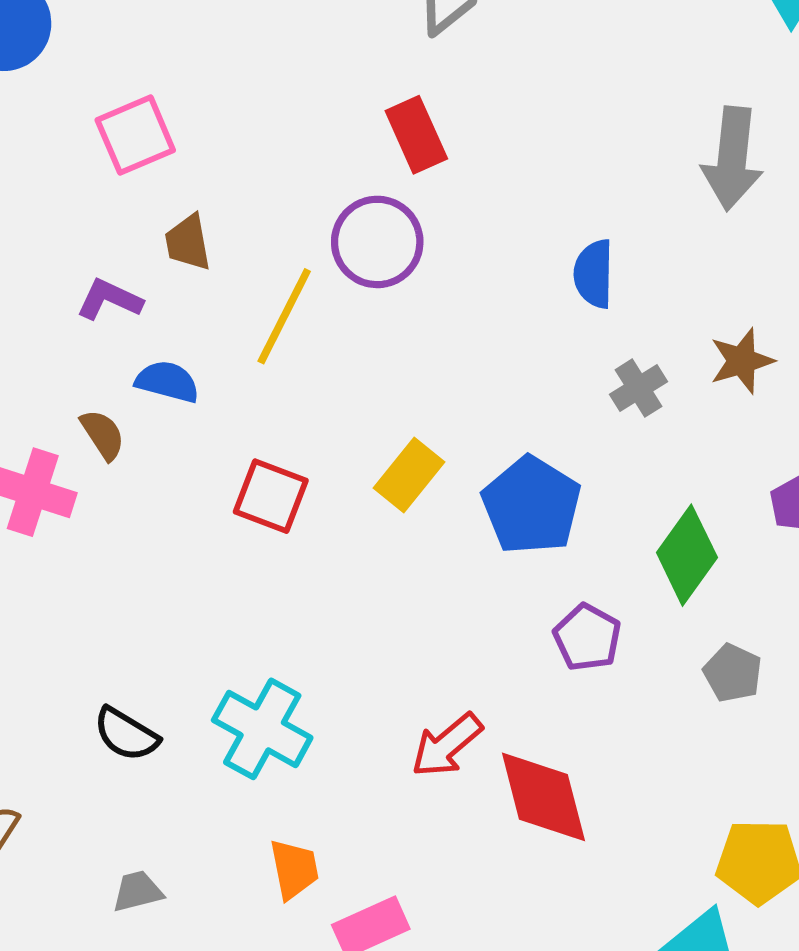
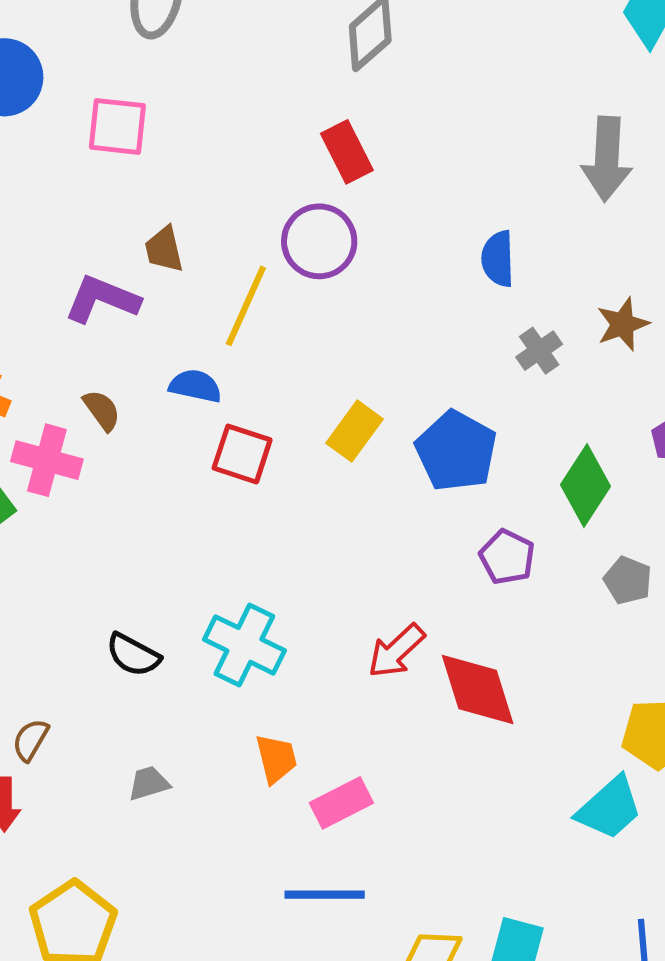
pink square: (135, 135) -> (117, 126), moved, turned 32
purple L-shape: (109, 299) -> (102, 299), size x1.4
blue semicircle: (167, 382) -> (195, 386), moved

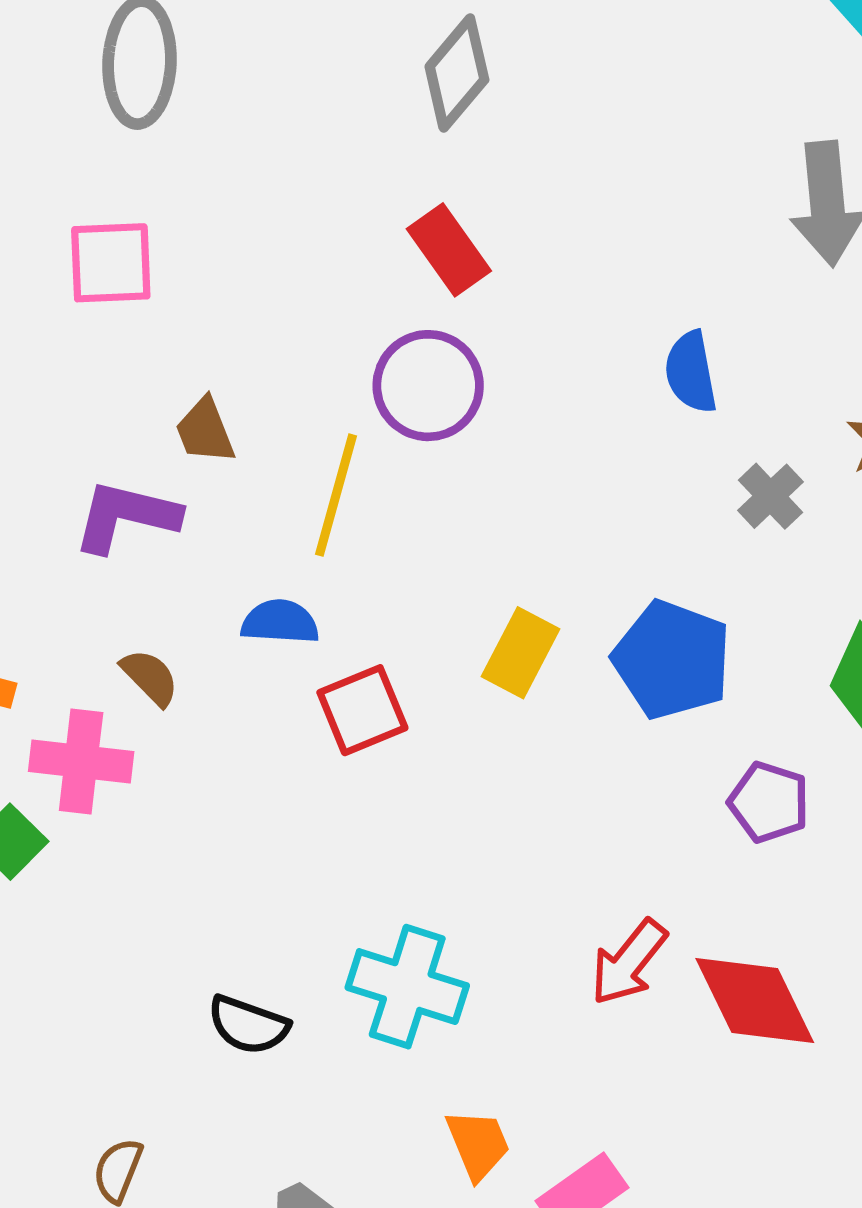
red square: (242, 454) -> (362, 710), turned -32

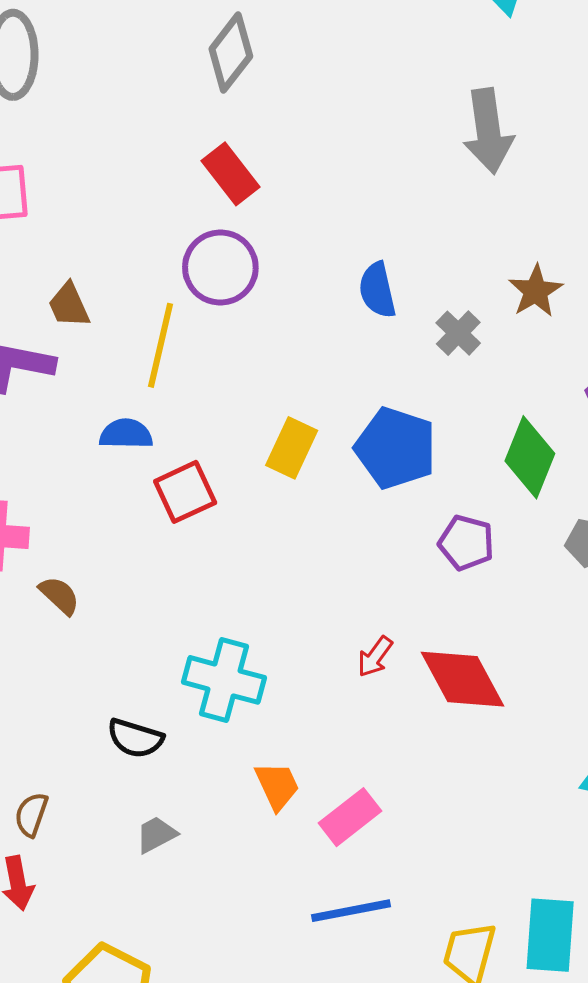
blue semicircle: (691, 372) -> (377, 290), moved
brown semicircle: (150, 677) -> (59, 595), moved
red arrow: (629, 962) -> (375, 657), size x0.7
black semicircle: (248, 1025) -> (135, 738), moved

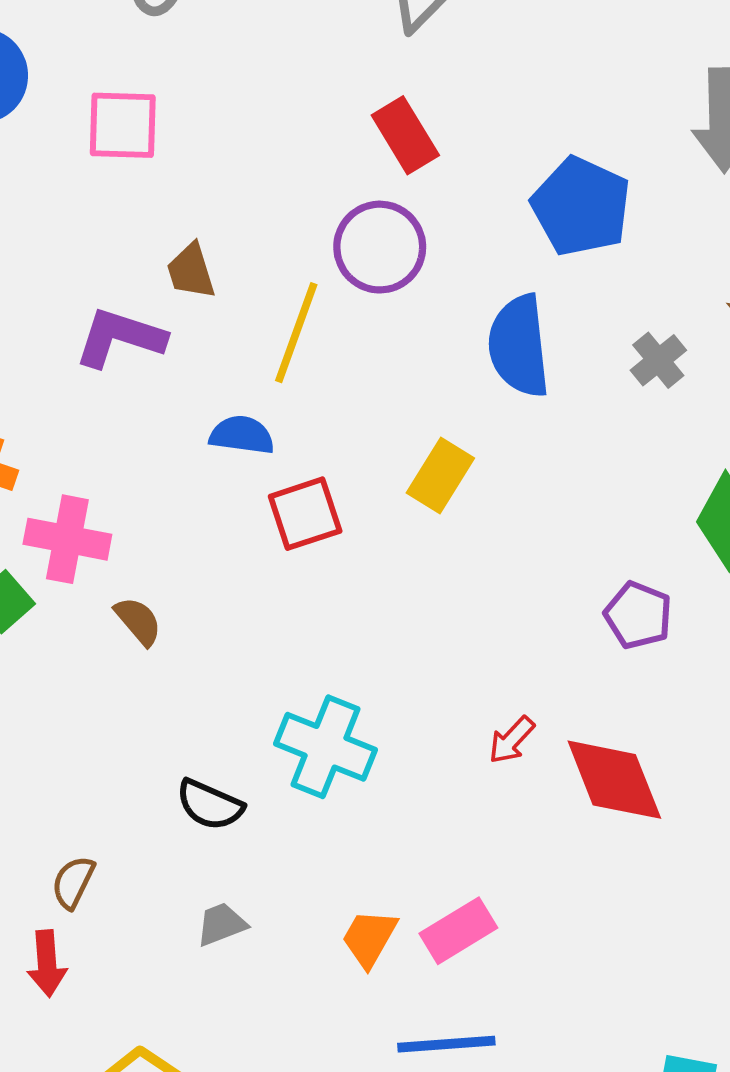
blue semicircle: (377, 290) -> (519, 346), moved, size x1.5
blue pentagon: (396, 448) -> (581, 206), moved
orange trapezoid: (277, 786) -> (369, 938), moved, turned -132

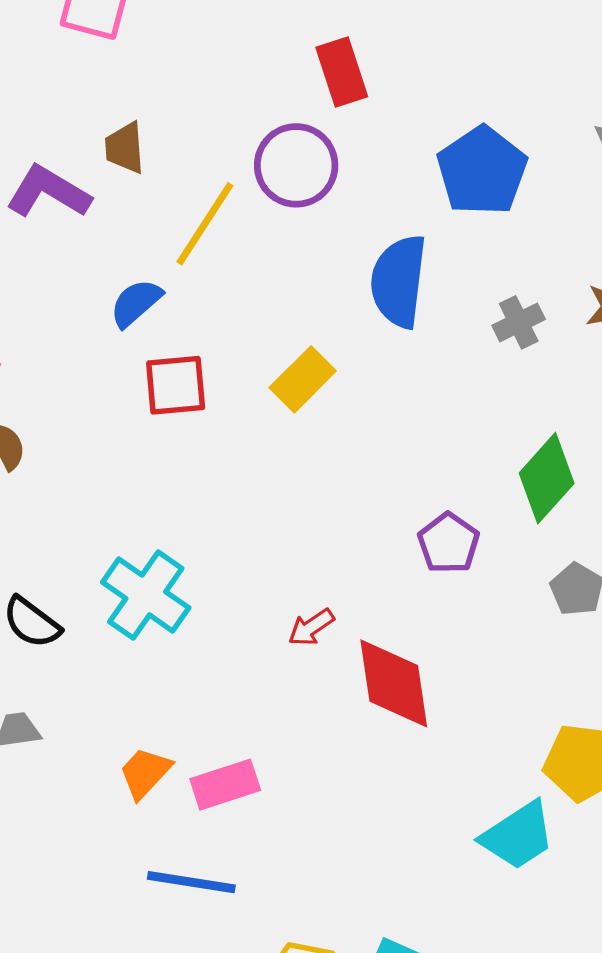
blue semicircle: (242, 435) -> (136, 303), turned -62

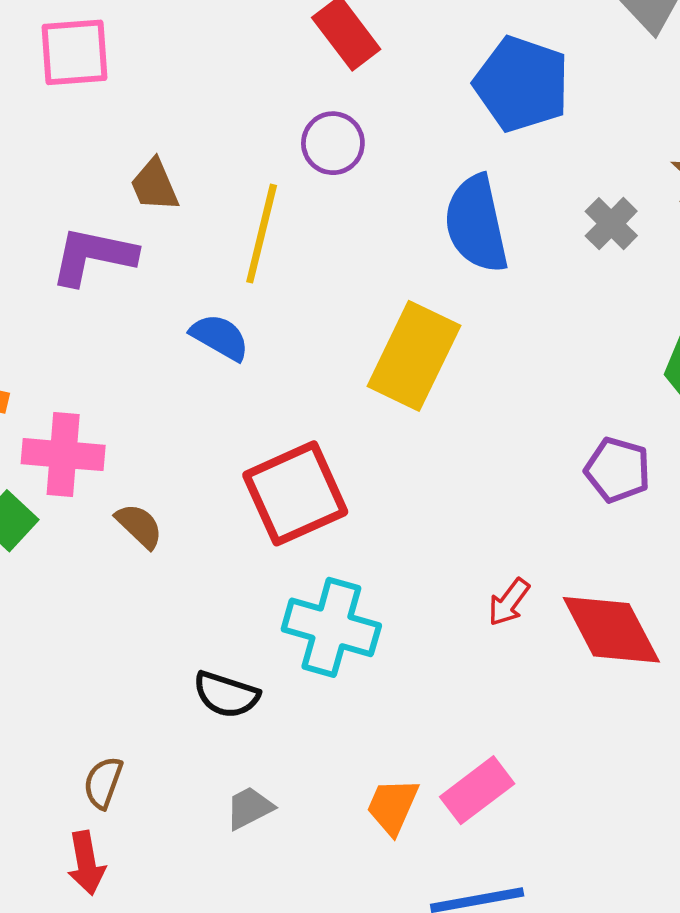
purple circle: (296, 165) -> (333, 143), size x0.7
blue semicircle: (136, 303) -> (220, 337), turned 90
yellow rectangle: (303, 379) -> (414, 356), size x1.5
red square: (176, 385) -> (295, 493), moved, size x1.4

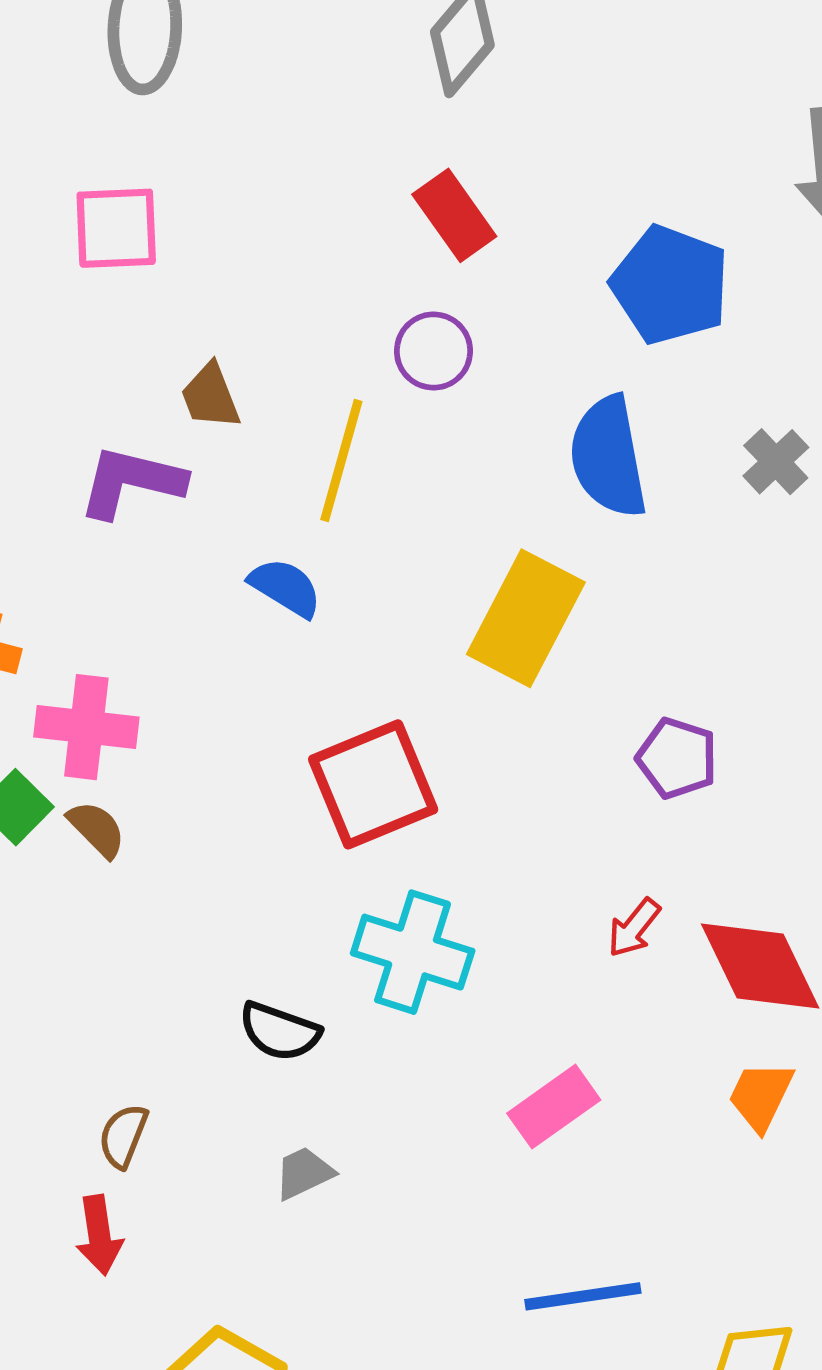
purple pentagon: (618, 470) -> (677, 758), moved
brown semicircle: (139, 526) -> (97, 829), moved
pink rectangle: (477, 790) -> (554, 1107), moved
orange trapezoid: (393, 806) -> (761, 1096), moved

